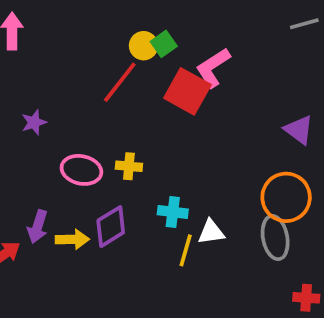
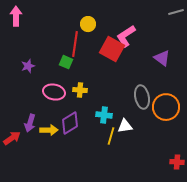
green square: (164, 44) -> (66, 62), moved, turned -32
red line: (120, 82) -> (75, 44), turned -30
purple triangle: (299, 130) -> (162, 58), moved
gray ellipse: (275, 238) -> (142, 97), moved

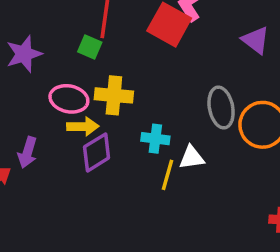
purple star: (28, 66) -> (24, 54), size x1.5
yellow cross: (80, 90) -> (114, 95), size x1.5
yellow arrow: (49, 130) -> (83, 127), moved

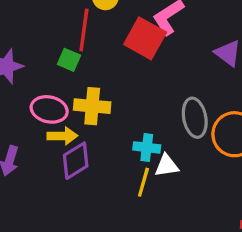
cyan cross: (155, 139) -> (147, 147), moved

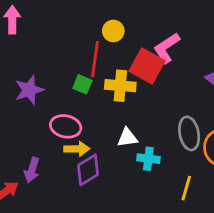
yellow cross: (92, 106) -> (120, 86), moved
white triangle: (167, 166) -> (127, 138), moved
yellow line: (143, 182) -> (186, 188), moved

